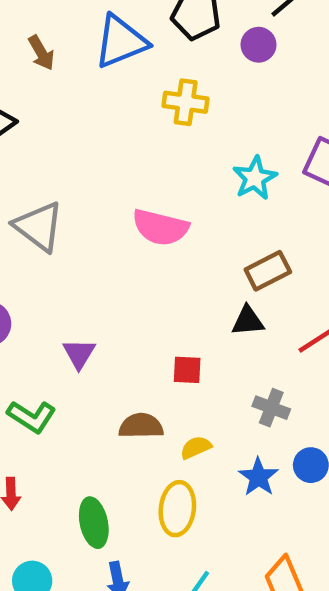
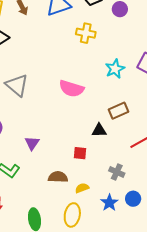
black triangle: (248, 321) -> (99, 130), moved

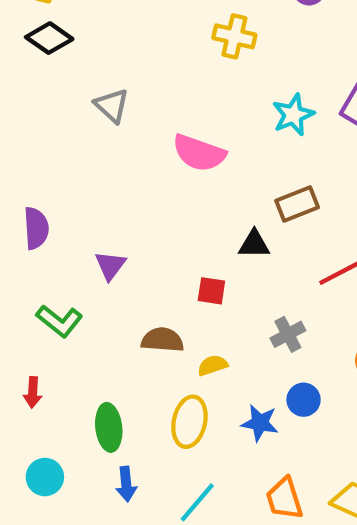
gray triangle: (17, 85) -> (112, 106), moved, size x0.7
gray cross: (117, 172) -> (288, 334), turned 35
blue circle: (133, 199) -> (304, 400), moved
blue star: (109, 203) -> (260, 423), moved, turned -30

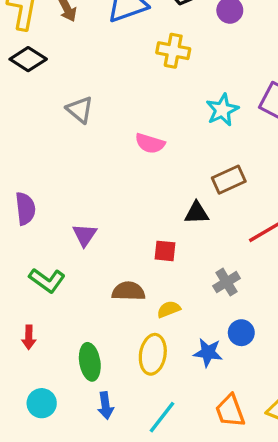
pink semicircle: (199, 153) -> (150, 143), size x0.7

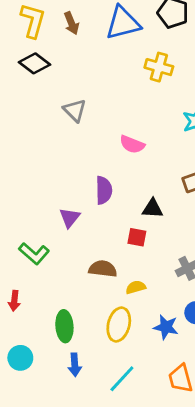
purple semicircle: (25, 209) -> (104, 190), moved
black triangle: (197, 213) -> (152, 209), moved

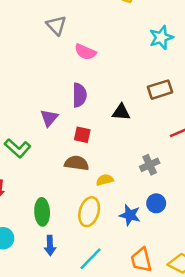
pink semicircle: (132, 144) -> (85, 52), moved
red square: (137, 237) -> (82, 135), moved

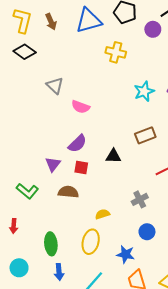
purple semicircle: (79, 95) -> (77, 144), turned 48
red square: (82, 135) -> (81, 168), moved
brown semicircle: (77, 163) -> (68, 192), moved
blue star: (130, 215) -> (126, 254), moved

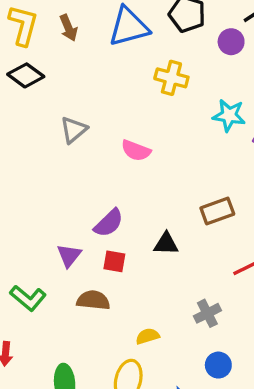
gray triangle: (55, 85) -> (74, 130), turned 36
cyan star: (144, 91) -> (229, 115), moved, turned 30
pink semicircle: (81, 107) -> (136, 151), moved

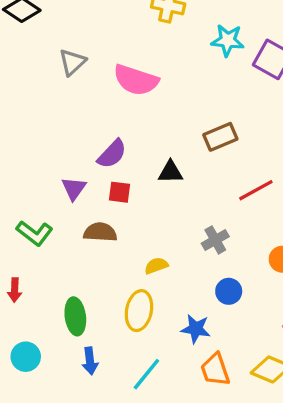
pink semicircle: (136, 151) -> (136, 80), size x1.5

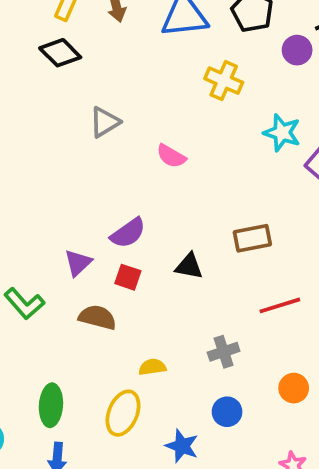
pink semicircle: (136, 80) -> (171, 156), size x0.6

